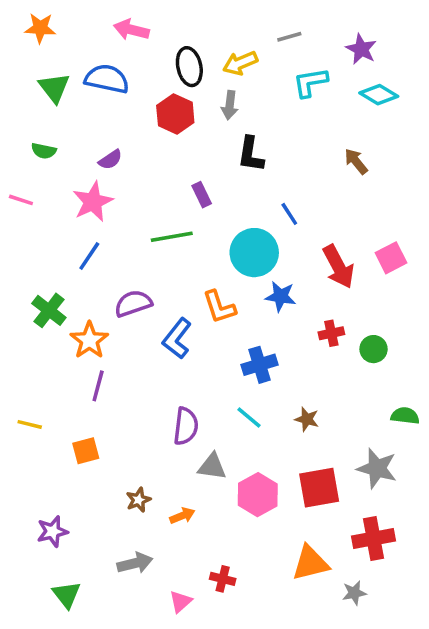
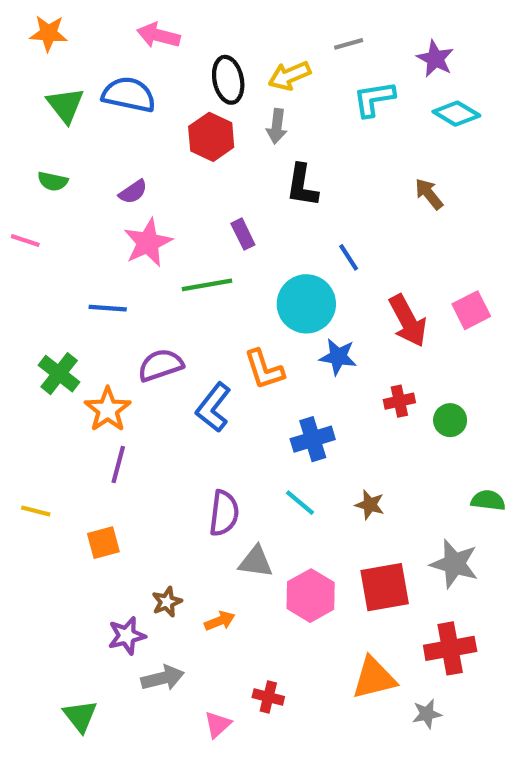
pink star: (93, 202) -> (148, 243), moved
blue line: (89, 256) -> (108, 308), turned 60
purple star: (52, 531) -> (127, 636), moved

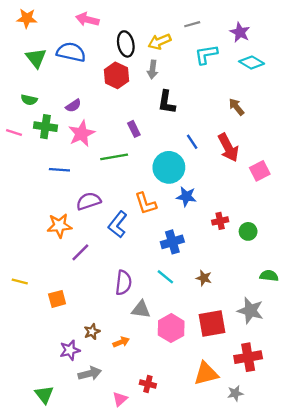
red arrow: (408, 321) -> (228, 148), moved
green cross: (59, 374) -> (45, 127), moved, turned -30
orange star: (108, 410) -> (59, 226), turned 30
purple line: (118, 465) -> (80, 252), moved, turned 30

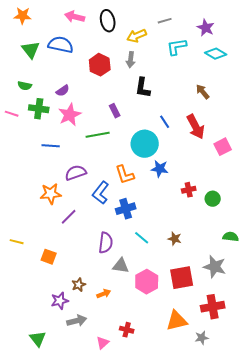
black ellipse: (126, 44) -> (108, 21), moved
blue cross: (172, 242) -> (126, 209), moved
orange square: (57, 299) -> (49, 257), turned 35

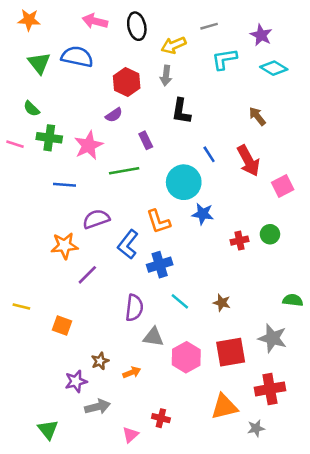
green semicircle: (25, 86) -> (32, 109), turned 32
purple semicircle: (63, 91) -> (114, 115), moved
green circle: (213, 199) -> (270, 234), moved

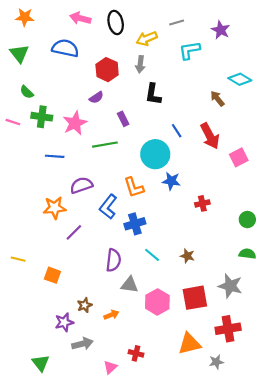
green triangle: (39, 63) -> (19, 54), moved
cyan diamond: (274, 68) -> (240, 79), moved
green circle: (270, 234) -> (247, 220), moved

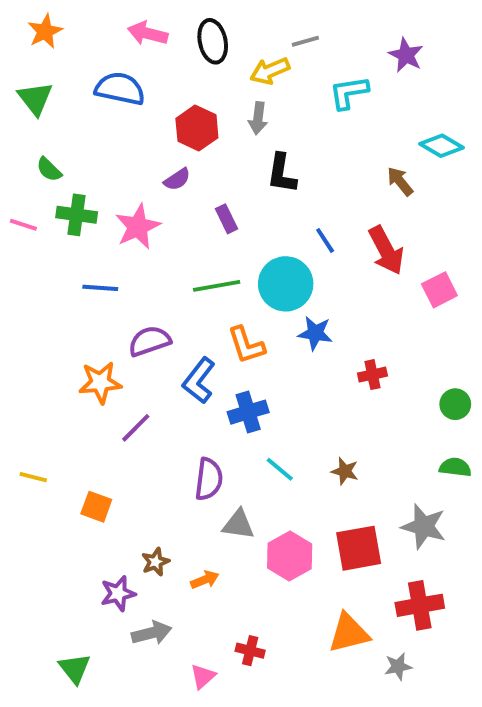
orange star: (25, 17) -> (45, 31), turned -30
gray line: (177, 22) -> (305, 41), moved
green line: (105, 145) -> (217, 286), moved

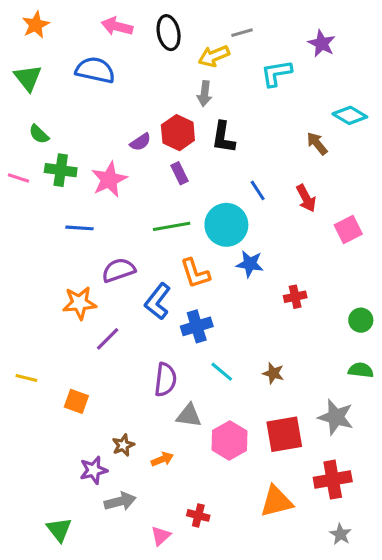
red hexagon: (197, 128) -> (178, 133), moved
red arrow: (386, 250) -> (306, 198), size x0.7
gray star: (398, 666) -> (340, 534), moved, turned -30

